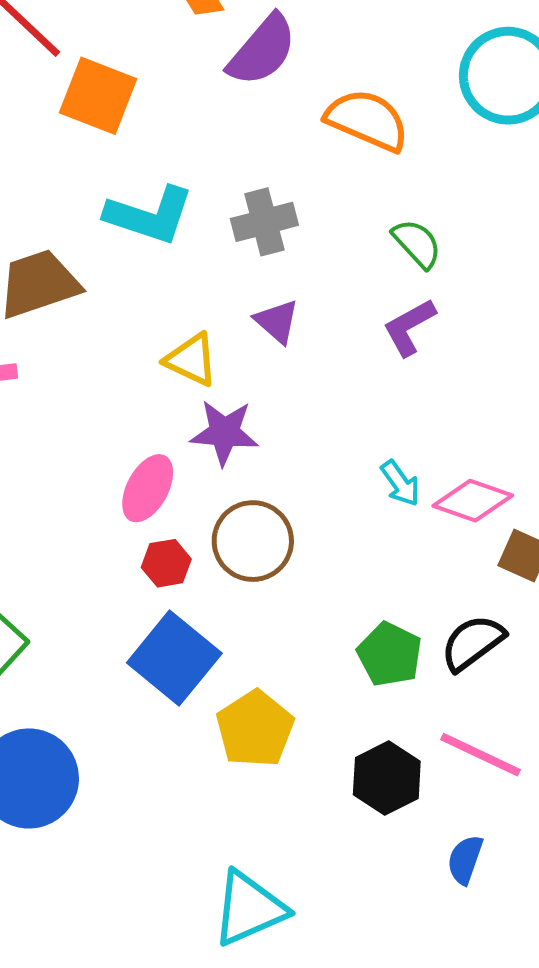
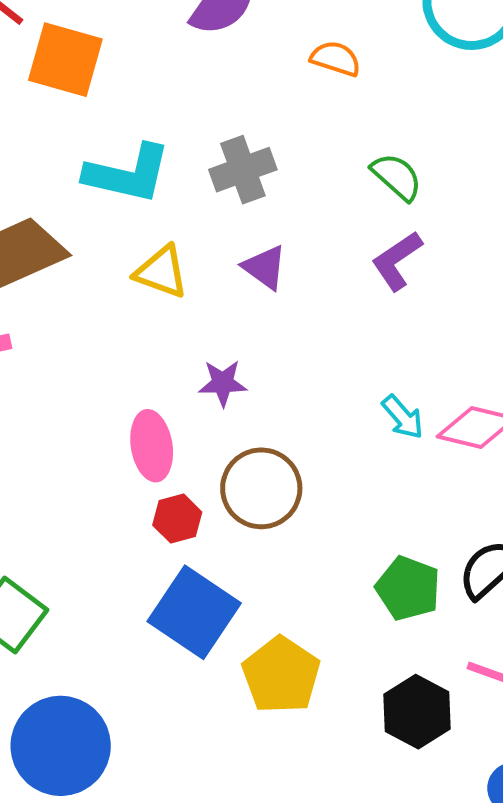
orange semicircle: (367, 120) -> (336, 59), size x0.6
yellow triangle: (191, 360) -> (161, 272), moved
purple star: (224, 433) -> (223, 383), size x0.7
pink ellipse: (148, 488) -> (152, 446), turned -32

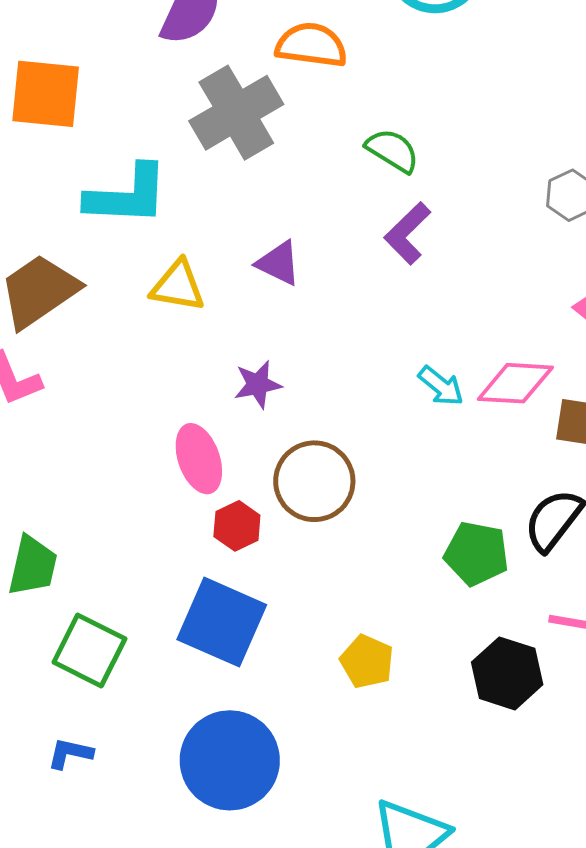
orange semicircle: (336, 59) -> (311, 45), size x1.4
gray cross: (243, 170) -> (236, 113), moved, size x1.4
blue square: (194, 612) -> (222, 622), moved
yellow pentagon: (281, 675) -> (367, 662), size x0.7
blue circle: (61, 746) -> (230, 760), moved

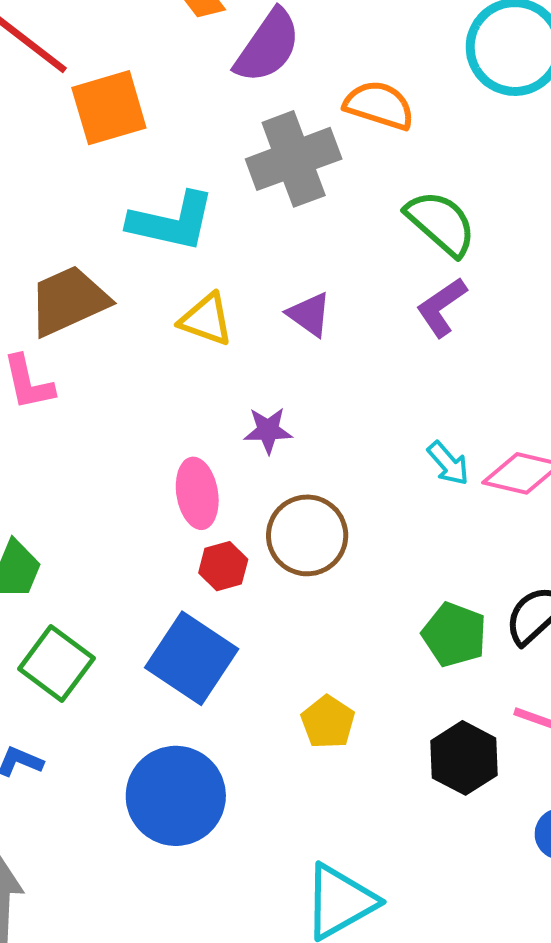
orange square: (46, 94) -> (109, 108), turned -32
green semicircle: (392, 151) -> (441, 223), size x1.4

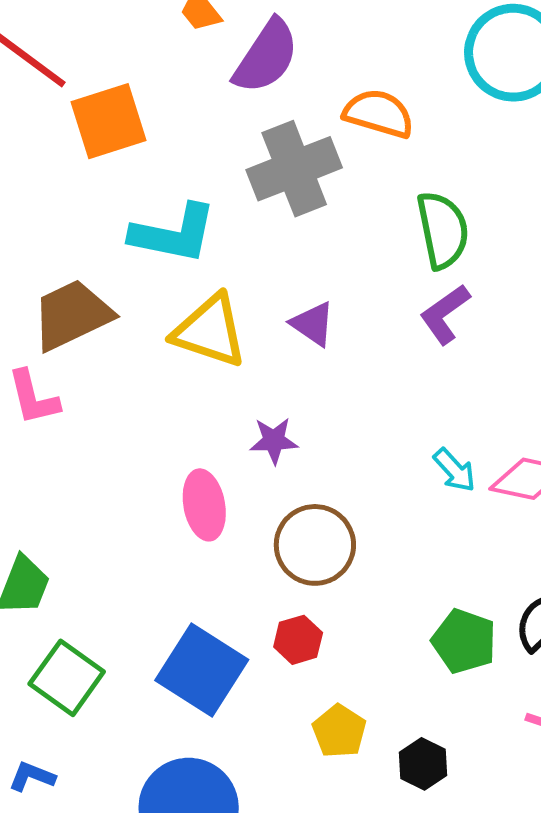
green semicircle: (441, 223) -> (443, 230), turned 38
yellow triangle: (206, 320) -> (210, 331), size x1.4
red hexagon: (223, 566) -> (298, 640), moved
black hexagon: (464, 758) -> (423, 764), moved, size x0.7

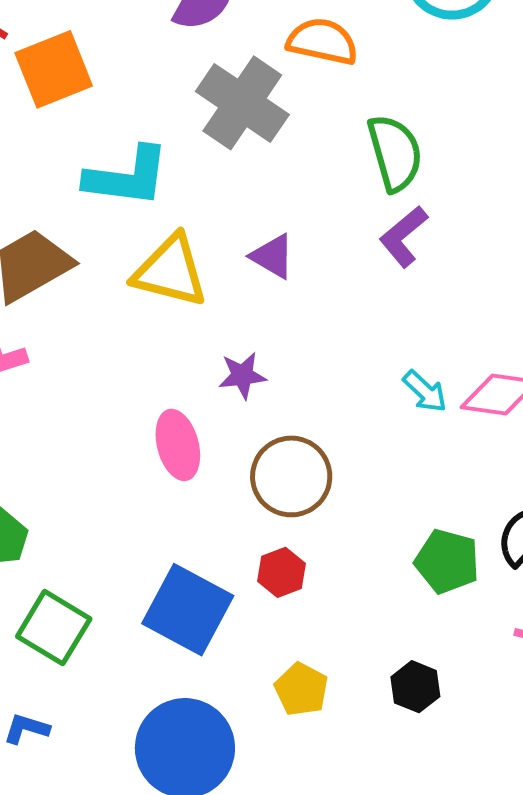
gray cross: (294, 169) -> (242, 103), turned -30
yellow pentagon: (339, 731) -> (301, 689), moved

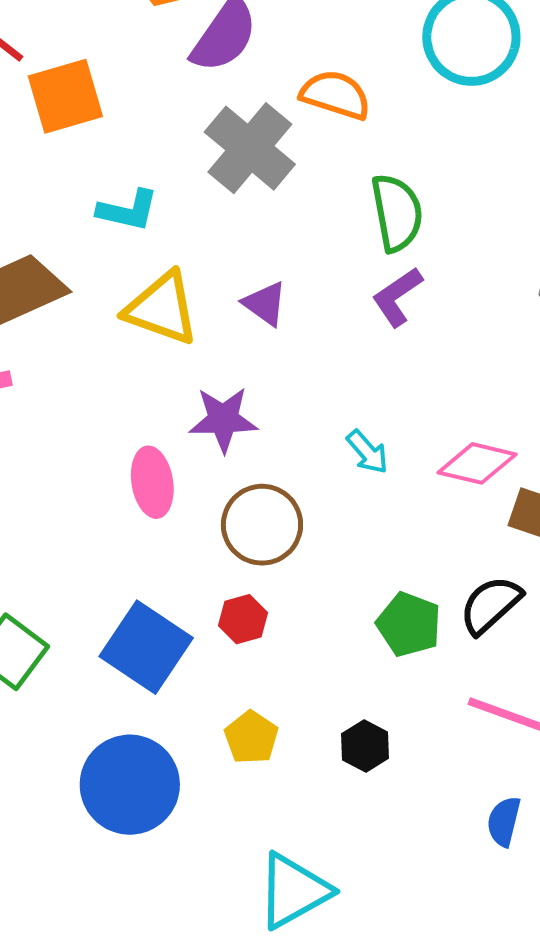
cyan L-shape: (127, 177) -> (128, 210), size x0.7
purple star: (242, 375) -> (223, 419), size x1.4
cyan arrow: (425, 391) -> (367, 452), moved

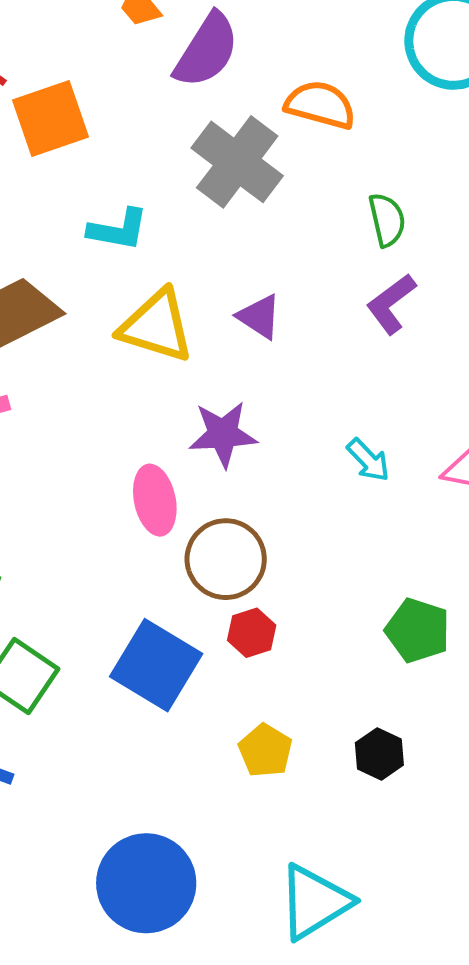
green semicircle: (397, 213) -> (387, 220), size x0.7
brown circle: (262, 525) -> (226, 559), moved
blue circle: (130, 785) -> (146, 883), moved

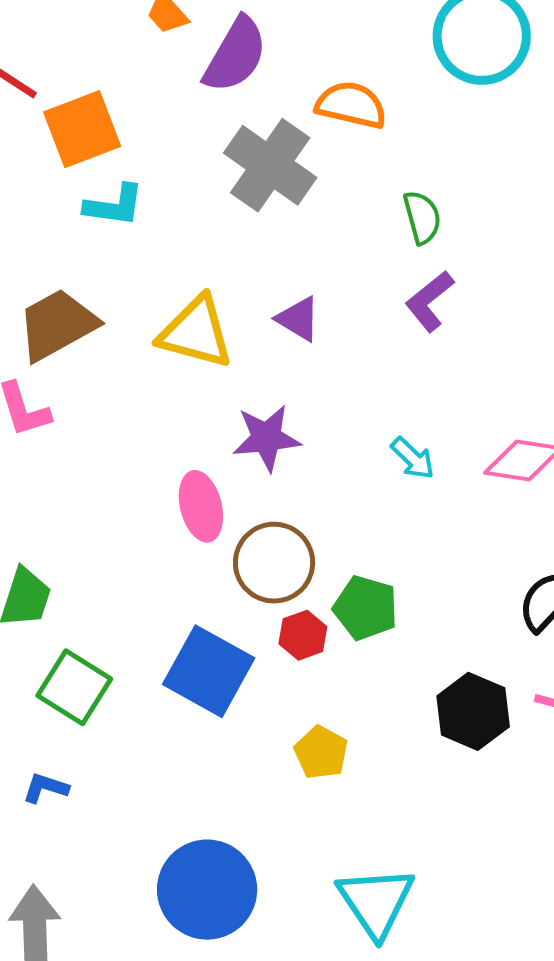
cyan L-shape: (118, 230) -> (114, 205), moved
green pentagon: (418, 630) -> (366, 608), moved
black hexagon: (379, 754) -> (473, 711), moved, size x1.5
cyan triangle: (314, 902) -> (376, 902), turned -30

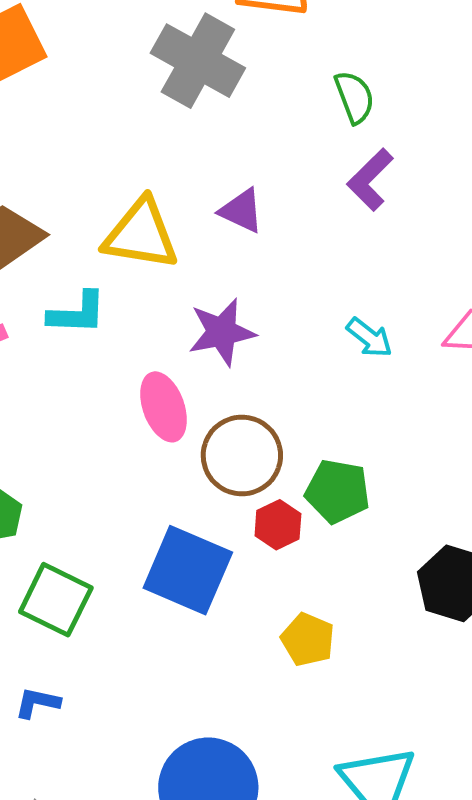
cyan L-shape: (114, 205) -> (77, 313), moved

